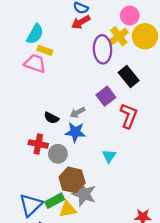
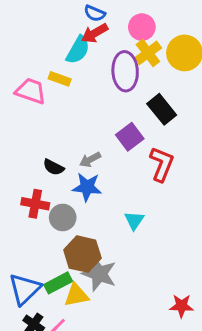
pink circle: (130, 16) -> (142, 27), moved
cyan semicircle: (35, 34) -> (78, 50), moved
yellow rectangle: (45, 50) -> (60, 79), moved

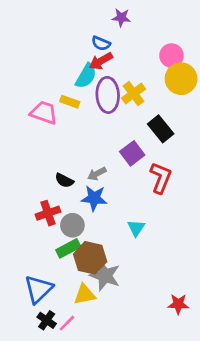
pink circle: (142, 27) -> (172, 56), moved
yellow cross: (148, 53) -> (134, 94), moved
purple ellipse: (125, 71) -> (108, 95), moved
red cross: (35, 204) -> (48, 213), turned -30
green rectangle: (58, 283) -> (68, 248), moved

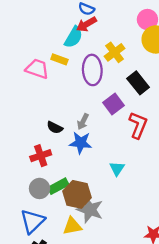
purple ellipse: (108, 95) -> (92, 70), moved
gray arrow: (97, 174) -> (83, 122), turned -35
gray circle: (72, 225) -> (40, 188), moved

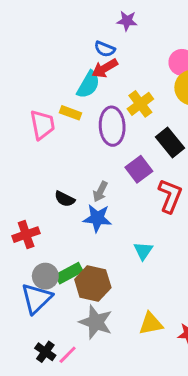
pink trapezoid: (37, 69) -> (42, 125), turned 60
red cross: (41, 156) -> (26, 235), moved
gray star: (90, 210) -> (96, 322), moved
blue triangle: (32, 221) -> (36, 298), moved
yellow triangle: (72, 226) -> (151, 324), moved

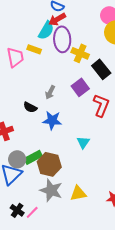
yellow cross: (140, 104) -> (80, 53), moved, turned -30
purple ellipse: (112, 126) -> (62, 39), moved
gray arrow: (100, 191) -> (50, 92), moved
yellow triangle: (151, 324) -> (78, 193), moved

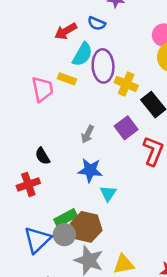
red arrow: (57, 19) -> (66, 31), moved
black semicircle: (30, 107) -> (42, 156), moved, turned 32
cyan triangle: (83, 142) -> (108, 193), moved
gray circle: (17, 159) -> (64, 235), moved

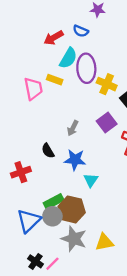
black semicircle: (42, 156) -> (48, 151), moved

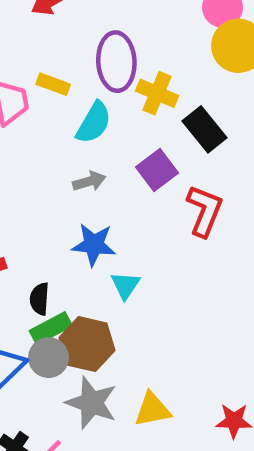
cyan semicircle: (68, 58) -> (94, 123), moved
gray arrow: (73, 128) -> (89, 181), turned -133
black semicircle: (48, 151) -> (40, 299), moved, turned 35

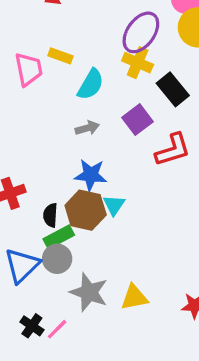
purple ellipse: (116, 62) -> (141, 32), moved, turned 39
red L-shape: (204, 211) -> (173, 150), turned 51
brown hexagon: (87, 344) -> (86, 210), moved

